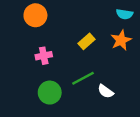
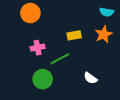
yellow rectangle: (87, 41) -> (74, 35), turned 32
green line: (83, 78) -> (60, 59), moved

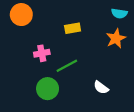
orange circle: (30, 13) -> (21, 15), moved
yellow rectangle: (74, 35) -> (73, 28), moved

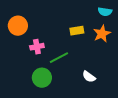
orange circle: (21, 15) -> (18, 26), moved
yellow rectangle: (73, 28) -> (77, 31), moved

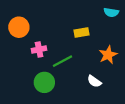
orange star: (102, 34) -> (108, 55), moved

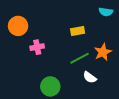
green line: (62, 61) -> (80, 58), moved
green circle: (44, 82) -> (50, 86), moved

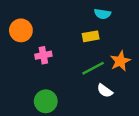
cyan semicircle: (106, 12) -> (102, 14), moved
green circle: (50, 86) -> (46, 101), moved

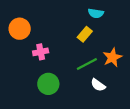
yellow rectangle: (91, 36) -> (85, 34), turned -40
green circle: (46, 101) -> (48, 84), moved

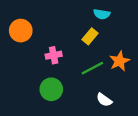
pink cross: (41, 52) -> (54, 55), moved
white semicircle: (98, 85) -> (104, 100), moved

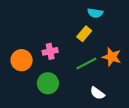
orange circle: (21, 31) -> (22, 60), moved
orange star: (119, 61) -> (112, 57), turned -30

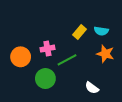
cyan semicircle: (95, 13) -> (101, 31), moved
green line: (86, 63) -> (67, 60), moved

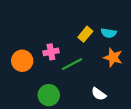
green circle: (45, 79) -> (49, 95), moved

